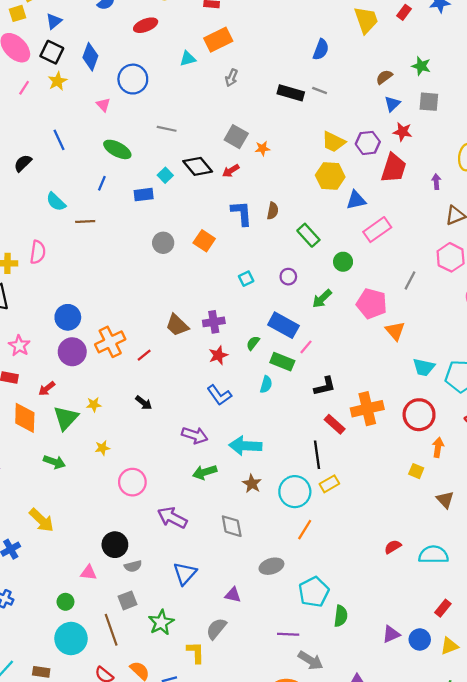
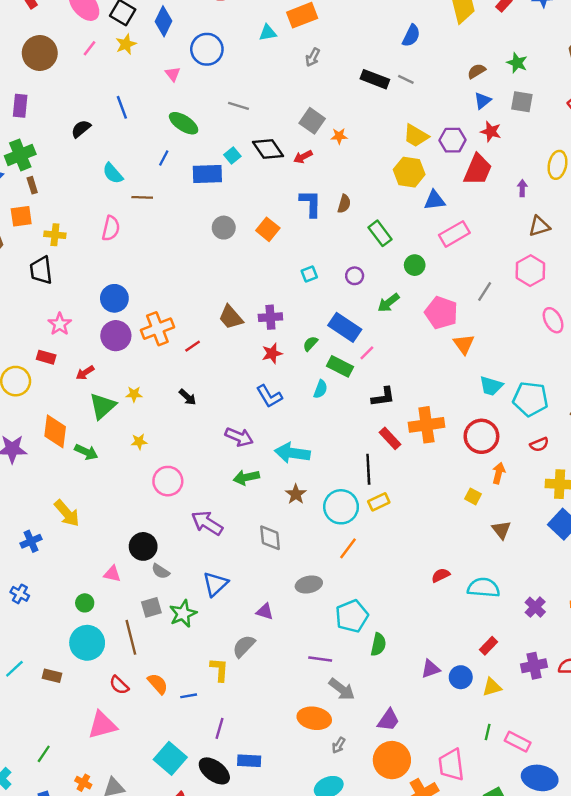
blue rectangle: (144, 195) -> (207, 174), size x1.4
pink semicircle: (38, 252) -> (111, 228), moved
orange diamond: (25, 418) -> (55, 431), moved
gray semicircle: (133, 566) -> (161, 571), turned 42
green star: (161, 623) -> (183, 614), moved

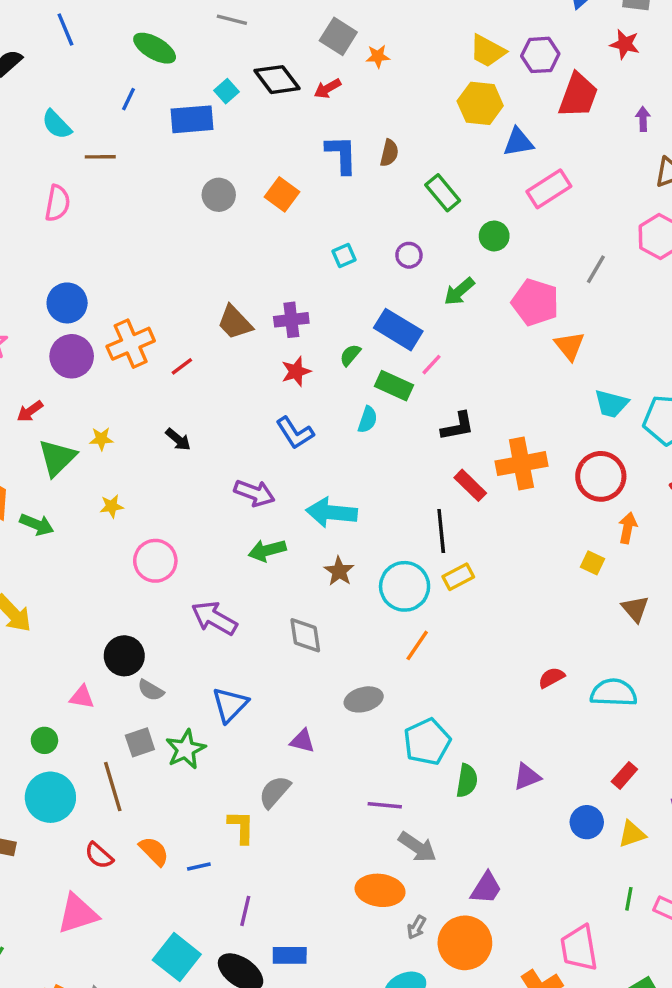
red star: (491, 132) -> (625, 44), moved
purple triangle: (431, 669) -> (527, 777), moved
orange circle: (392, 760) -> (465, 943), moved

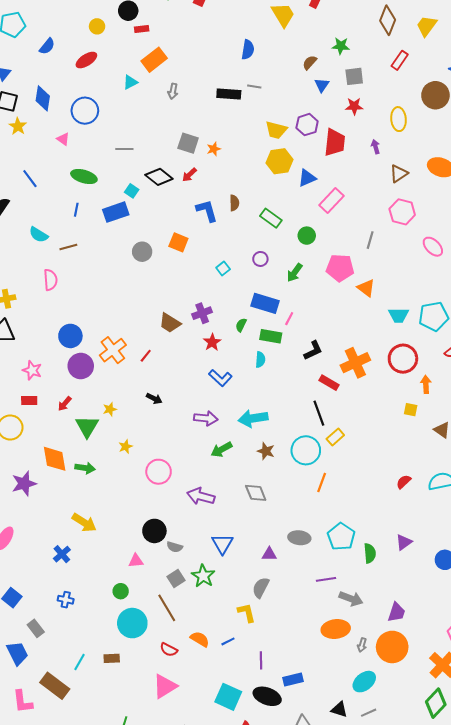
gray ellipse: (364, 699) -> (299, 538), moved, turned 35

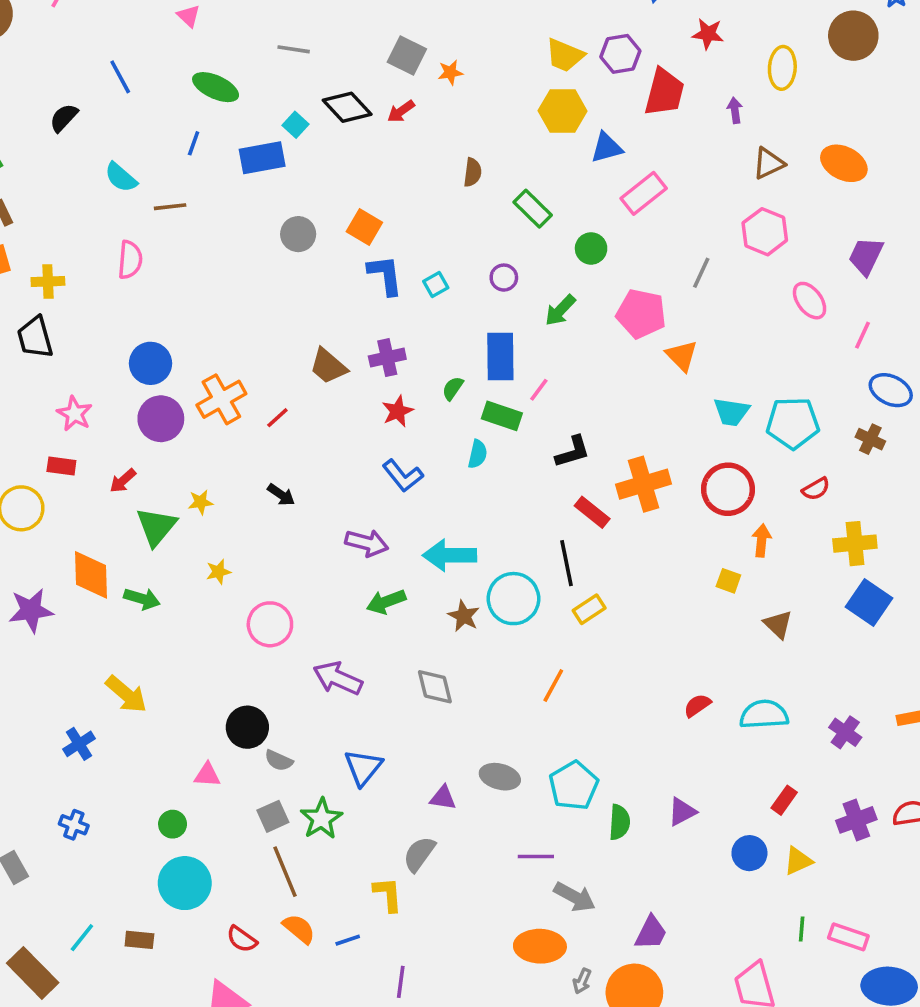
blue L-shape: (207, 211) -> (385, 275), moved
blue rectangle: (265, 303) -> (500, 357), turned 64
cyan circle: (306, 450) -> (513, 599), moved
brown line: (167, 608) -> (285, 872), moved

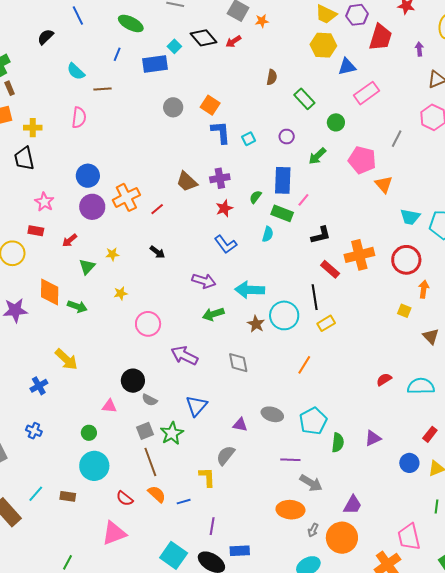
green triangle: (156, 527) -> (87, 267), size x0.7

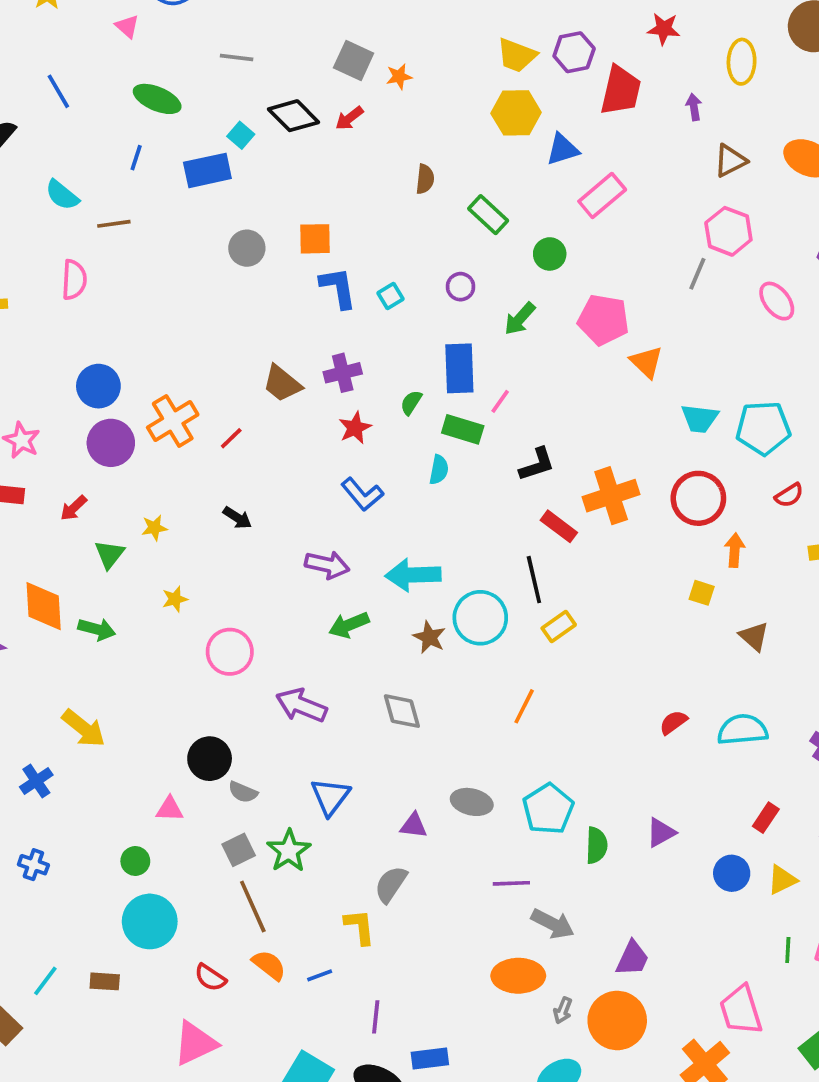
orange square: (210, 105) -> (315, 239), turned -30
gray line: (397, 139) -> (697, 274), moved

